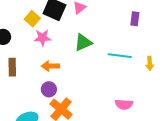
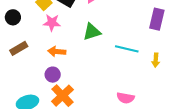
purple rectangle: (135, 19) -> (157, 19), moved, size x1.5
brown rectangle: (12, 67) -> (19, 48), turned 54

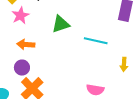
pink star: (52, 23) -> (20, 16), turned -30
yellow arrow: (156, 60) -> (124, 64), moved

